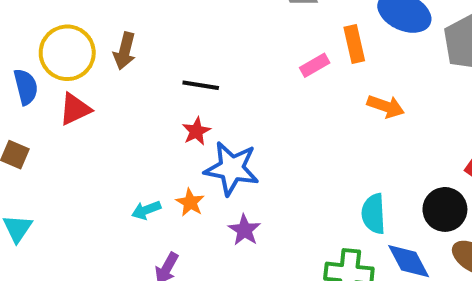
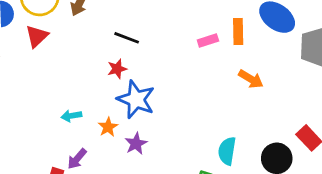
red triangle: (75, 109) -> (37, 36), turned -30
orange star: (190, 202) -> (108, 127), moved

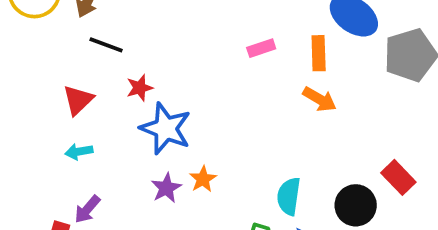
orange rectangle: (238, 31) -> (319, 53), moved
red triangle: (37, 36) -> (78, 100), moved
black line: (127, 38) -> (106, 45), moved
orange star: (108, 127) -> (203, 179), moved

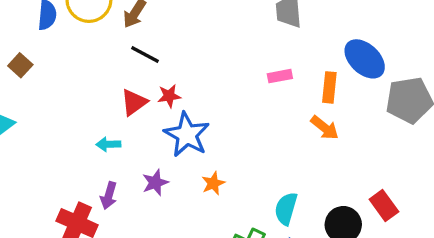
red triangle: (78, 100) -> (134, 102), moved
purple star: (166, 188) -> (155, 183), moved
purple arrow: (87, 209) -> (109, 196), turned -32

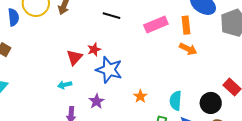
black line: (145, 54) -> (111, 16), moved
pink rectangle: (280, 76) -> (156, 24), size x1.6
orange star: (213, 183) -> (140, 96), moved

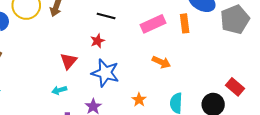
red star: (94, 49) -> (98, 41), moved
orange arrow: (188, 49) -> (161, 62), moved

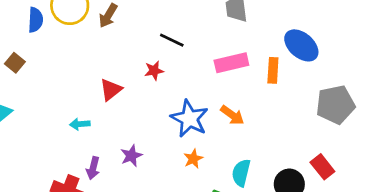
gray pentagon: (235, 19) -> (335, 105), moved
blue star: (105, 73) -> (189, 119), moved
cyan arrow: (59, 90) -> (80, 124), moved

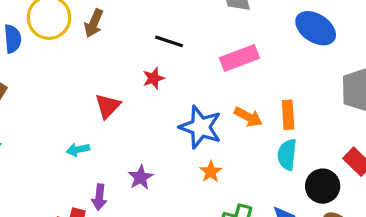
orange rectangle: (273, 70) -> (288, 115), moved
cyan semicircle: (241, 173) -> (287, 155), moved

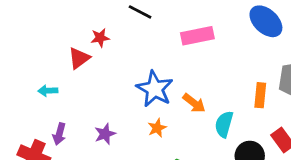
red star: (154, 78) -> (100, 38), moved
orange rectangle: (288, 115) -> (260, 95), moved
orange arrow: (248, 117) -> (194, 103), moved
purple star: (141, 177) -> (105, 134), moved

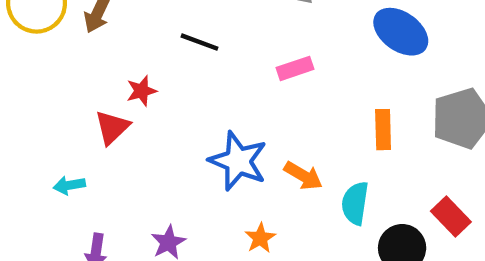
pink rectangle: (197, 36) -> (295, 68), size x0.7
orange rectangle: (260, 95) -> (383, 130), moved
orange star: (157, 128) -> (260, 238), moved

